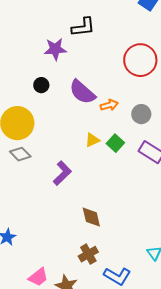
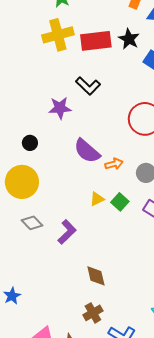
black L-shape: (83, 27) -> (88, 86), turned 50
black circle: (41, 85) -> (30, 143), moved
gray diamond: (20, 154) -> (32, 223), moved

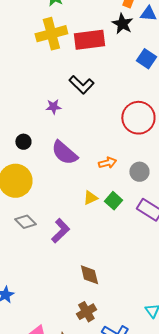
black star: (129, 39) -> (122, 24), moved
purple star: (60, 108) -> (53, 107), size x0.7
purple semicircle: (87, 151) -> (64, 153), moved

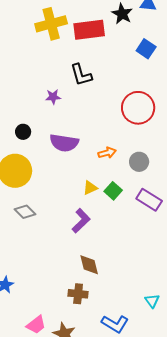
black L-shape: (81, 85) -> (81, 75), turned 30
purple semicircle: (64, 153) -> (64, 143), turned -32
purple L-shape: (60, 231) -> (81, 221), moved
brown cross: (86, 312) -> (78, 294), moved, turned 36

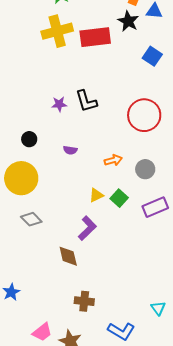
black L-shape: (81, 75) -> (86, 101), moved
purple semicircle: (64, 143) -> (70, 150), size x0.5
purple rectangle: (149, 200) -> (155, 207), turned -55
brown diamond: (89, 265) -> (68, 256), moved

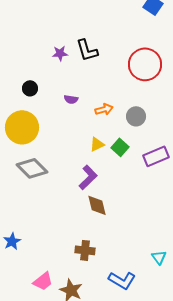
orange arrow: (113, 160) -> (104, 109), moved
gray circle: (145, 169) -> (136, 116), moved
gray diamond: (31, 219) -> (32, 168), size x1.4
brown diamond: (68, 256) -> (97, 205), moved

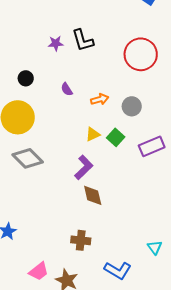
purple semicircle: (71, 99) -> (67, 89), turned 48

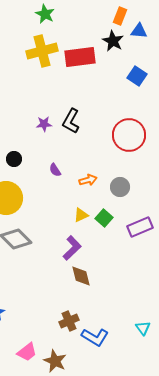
black L-shape: (83, 40) -> (71, 121), turned 45
brown cross: (81, 240) -> (69, 321), turned -30
blue L-shape: (118, 270) -> (95, 337), moved

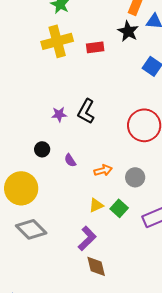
red rectangle: (80, 57) -> (95, 47), size x0.6
black circle: (14, 159) -> (42, 149), moved

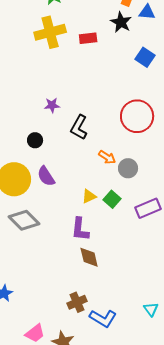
black L-shape: (86, 111) -> (79, 127), moved
purple semicircle: (70, 160) -> (46, 176), moved, size x1.5
orange arrow: (103, 170) -> (107, 157), moved, turned 48
purple L-shape: (87, 238) -> (80, 229), turned 140

